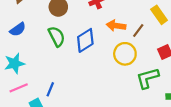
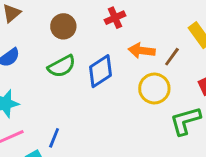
green semicircle: (57, 36) -> (62, 66), turned 90

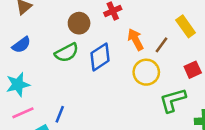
brown circle: (63, 26) -> (79, 23), moved
orange arrow: (142, 51) -> (136, 40), turned 55

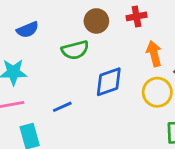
blue diamond: (100, 57) -> (109, 82), moved
blue line: (60, 114) -> (62, 107), moved, turned 30

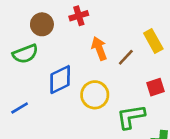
yellow circle: (157, 92) -> (95, 95), moved

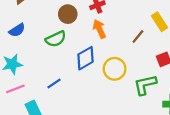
orange arrow: (99, 48) -> (99, 29), moved

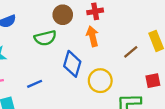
blue diamond: (85, 58) -> (72, 64), turned -55

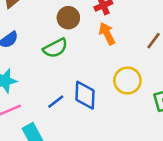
blue diamond: (72, 64) -> (85, 95), moved

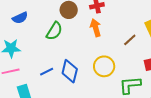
green semicircle: (55, 48) -> (54, 31), turned -42

